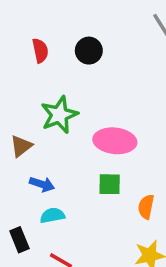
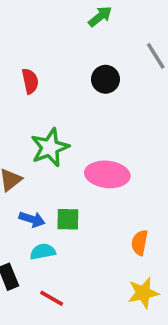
black circle: (89, 51) -> (106, 79), moved
green square: (110, 184) -> (68, 219), moved

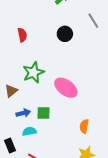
pink ellipse: (107, 174) -> (66, 88), turned 30
blue arrow: (32, 219) -> (23, 113), turned -32

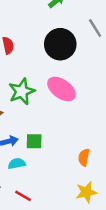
black circle: (65, 34) -> (60, 44), size x1.6
pink ellipse: (66, 88) -> (61, 89), moved

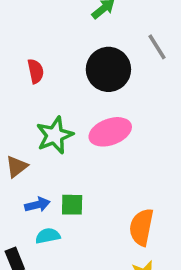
pink ellipse: (61, 89) -> (110, 132), turned -56
orange semicircle: (84, 157) -> (141, 227), size x1.5

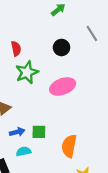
black circle: (108, 69) -> (62, 47), size x0.6
green star: (55, 135) -> (27, 72), moved
orange semicircle: (141, 227) -> (69, 146), moved

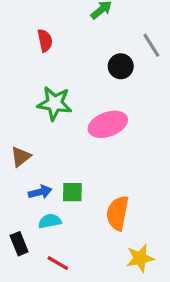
black circle: (62, 47) -> (121, 66), moved
red semicircle: (16, 49) -> (45, 40), moved
green star: (27, 72) -> (55, 103), turned 30

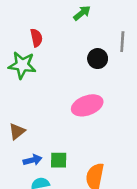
gray line: (151, 45) -> (122, 42), turned 36
green star: (55, 103) -> (22, 65), moved

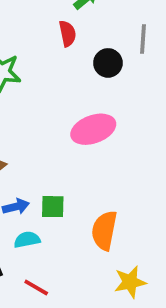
red semicircle: (36, 38) -> (67, 34), moved

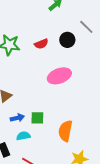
red semicircle: (67, 34) -> (41, 44), moved, turned 80
gray line: (143, 39) -> (86, 27), turned -49

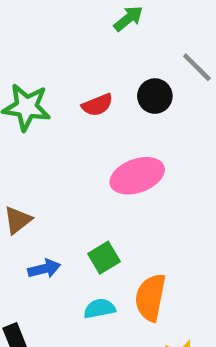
green square: (37, 118) -> (104, 258), moved, turned -32
cyan semicircle: (23, 136) -> (100, 309), moved

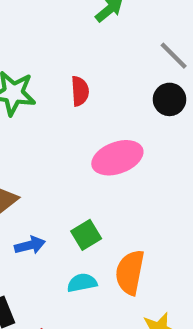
black circle: (155, 96) -> (170, 99), moved
red semicircle: (97, 105) -> (80, 91), turned -72

